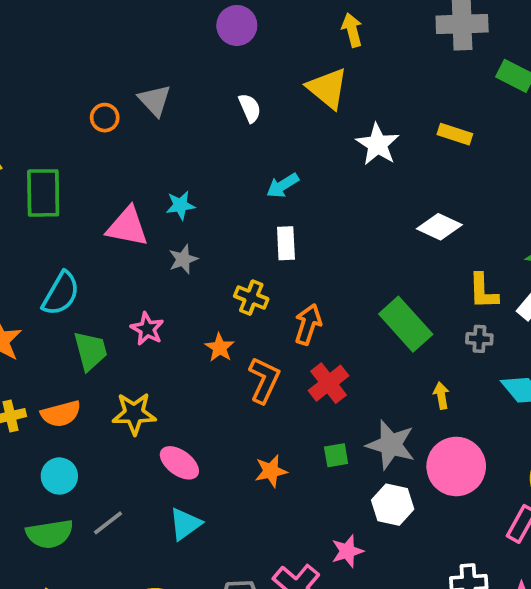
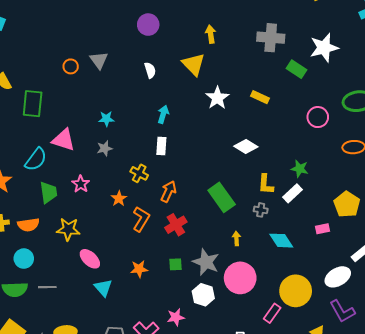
cyan arrow: (283, 186) -> (163, 114), turned 132
pink triangle: (127, 227) -> (64, 140), moved
gray line: (108, 523) -> (47, 287), turned 30
cyan triangle: (185, 524) -> (103, 288), moved, turned -42

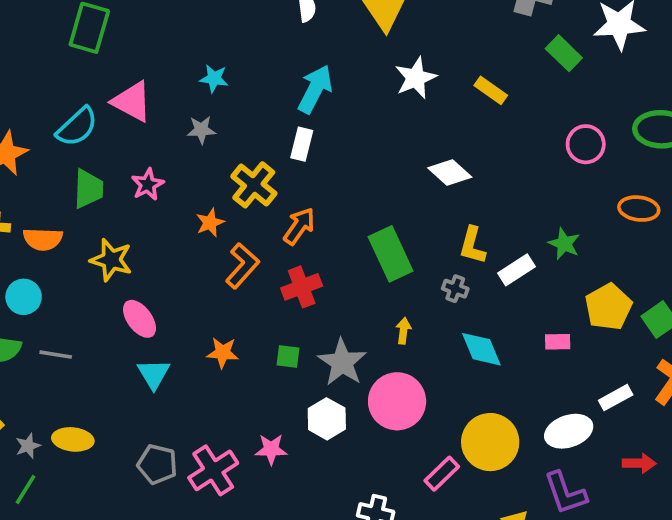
cyan arrow: (163, 114) -> (315, 89), size x1.5
green star: (300, 169) -> (564, 244), moved
yellow cross: (139, 173) -> (254, 185), size x1.4

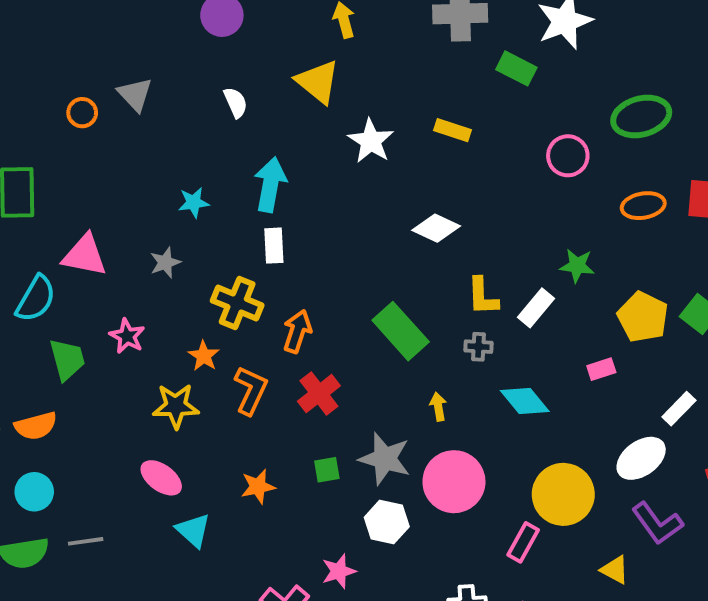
cyan star: (214, 78) -> (194, 202), moved
yellow star: (111, 260) -> (176, 406), moved

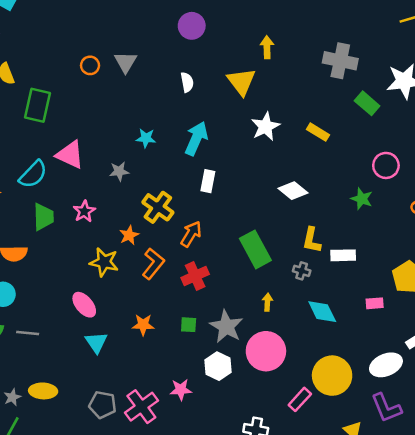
white rectangle: (274, 246) -> (208, 181), moved
green star: (577, 266) -> (362, 199), moved
white rectangle: (536, 308) -> (343, 255), turned 35

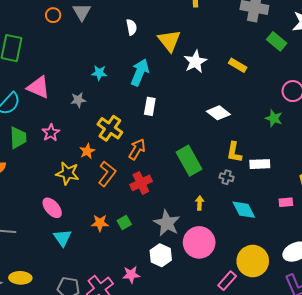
yellow triangle: (241, 82) -> (169, 41), moved
green square: (189, 325) -> (124, 222), moved, turned -32

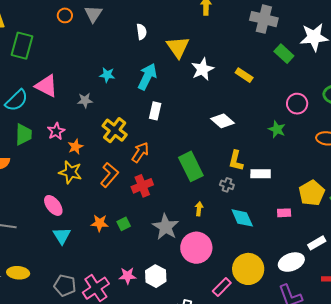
orange star: (87, 151) -> (75, 147), moved
white hexagon: (161, 255) -> (156, 276), moved

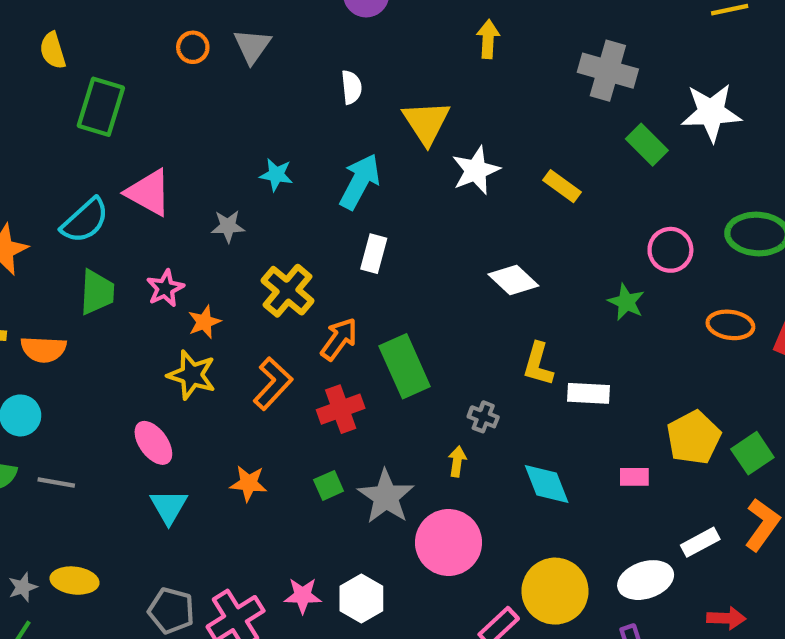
green rectangle: (191, 166) -> (405, 366), moved
gray cross: (227, 185) -> (483, 417), moved
green square: (124, 224) -> (329, 485), moved

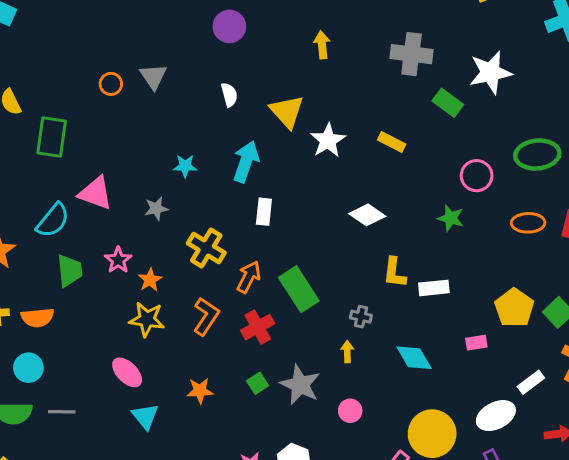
pink circle: (449, 542) -> (350, 411), size x0.5

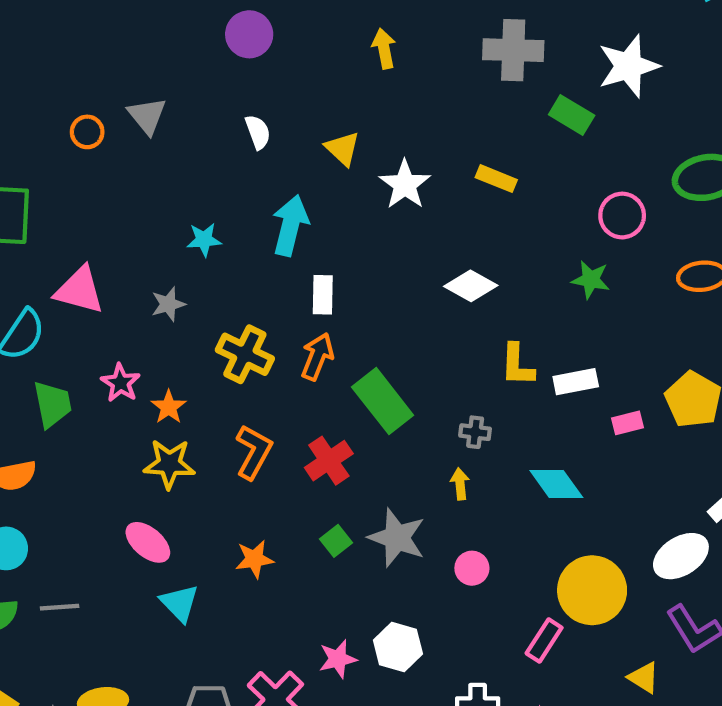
yellow triangle: (287, 112) -> (343, 149), size x0.7
orange arrow: (249, 277) -> (317, 357), moved
pink rectangle: (476, 343) -> (627, 423), moved

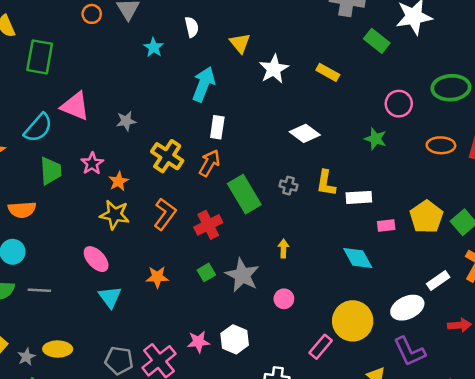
cyan star: (204, 240) -> (154, 47), moved, turned 30
gray cross: (475, 432) -> (288, 186), moved
cyan diamond: (556, 484) -> (358, 258), moved

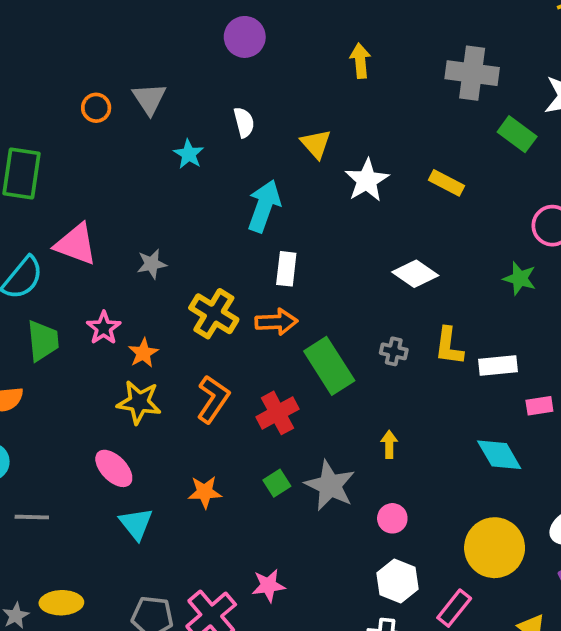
orange arrow: (209, 163) -> (276, 322), turned 60
white hexagon: (235, 339) -> (397, 581), moved
pink rectangle: (321, 347) -> (454, 608), moved

